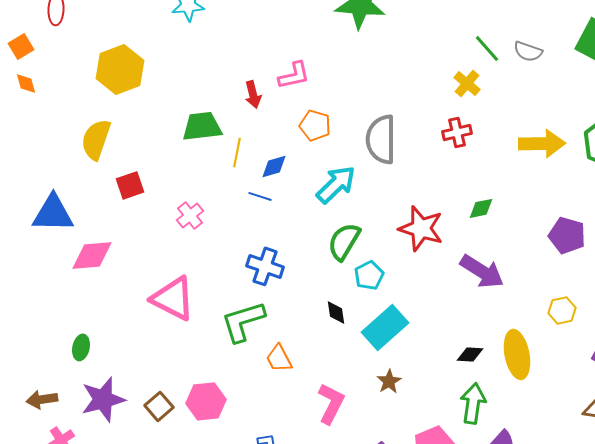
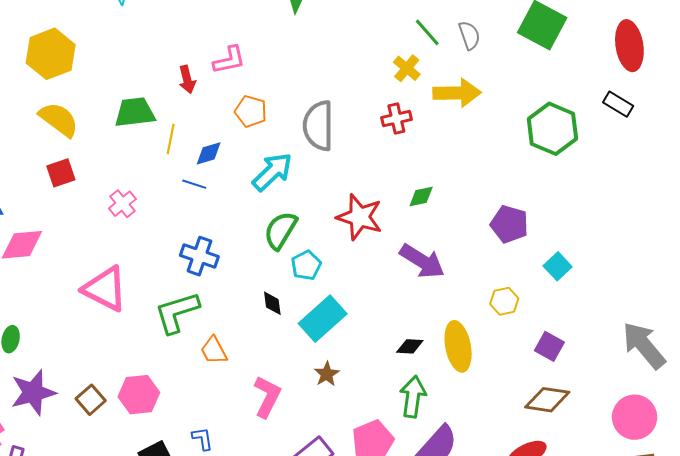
gray semicircle: (528, 51) -> (469, 35), turned -128
yellow semicircle: (96, 139) -> (59, 120), moved, turned 108
yellow arrow: (542, 143) -> (457, 93), moved

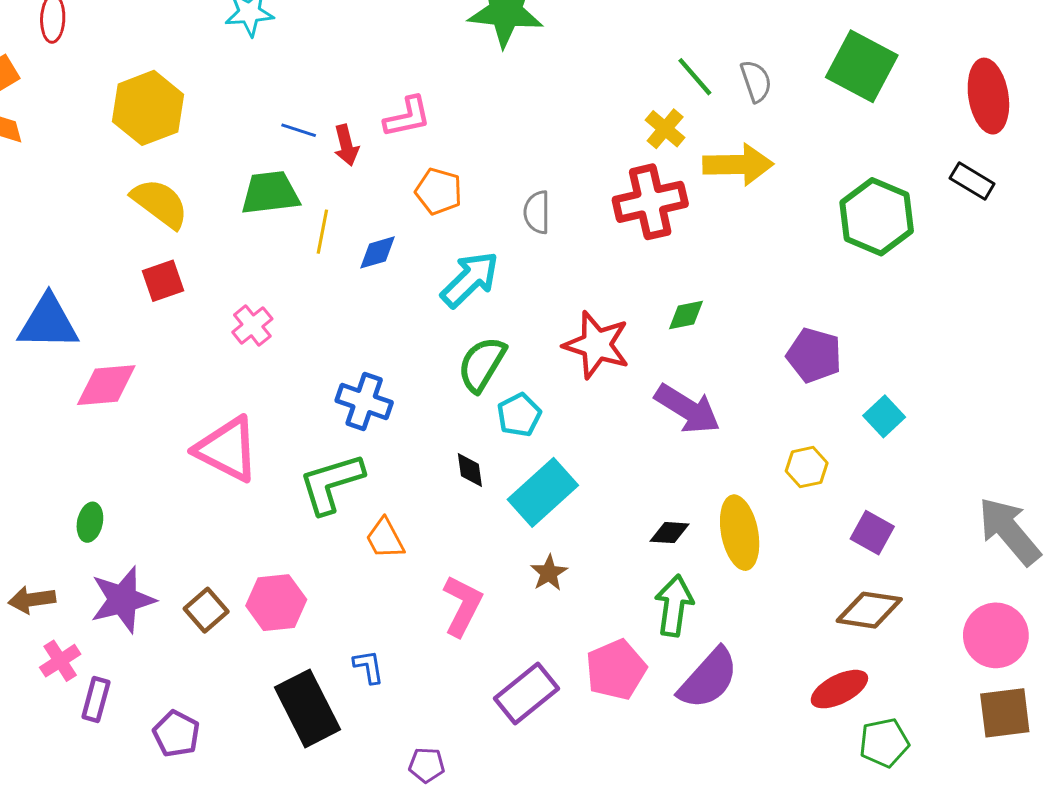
red cross: (396, 119) -> (650, 202), size x1.6
gray semicircle: (318, 126) -> (537, 212), size x0.6
blue line: (194, 184) -> (299, 130), moved

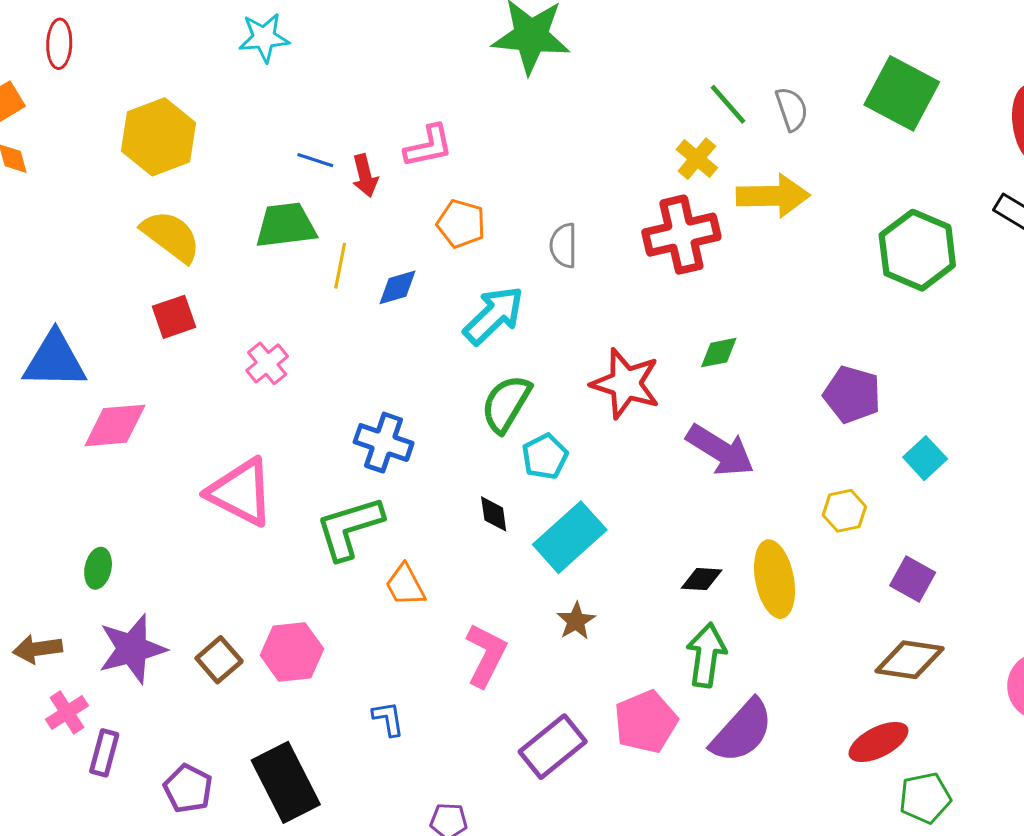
black rectangle: (307, 708) -> (286, 782), moved

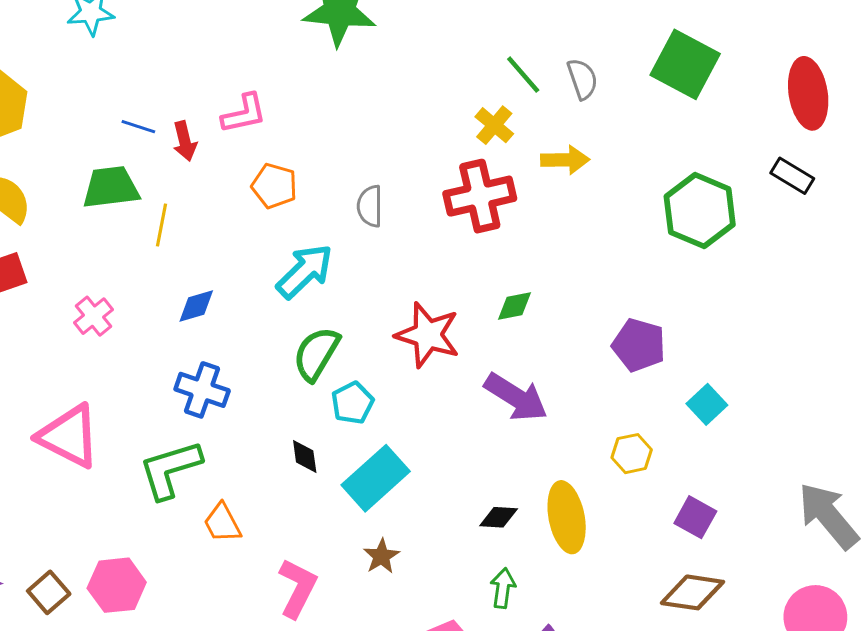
yellow arrow: (773, 196) -> (565, 160), size x0.7
blue diamond: (397, 287) -> (196, 306), moved
green arrow: (706, 655) -> (503, 588), size x0.7

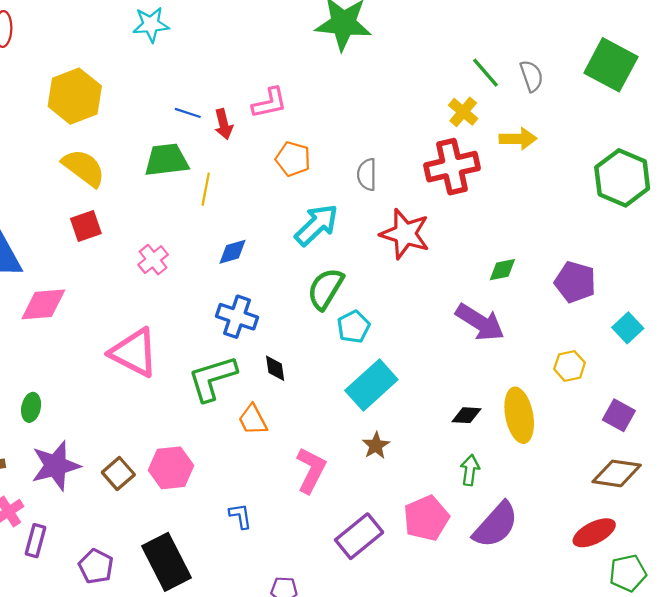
green diamond: (514, 306) -> (502, 270), moved
red star: (428, 335) -> (405, 234), moved
black diamond: (305, 456) -> (275, 368), moved

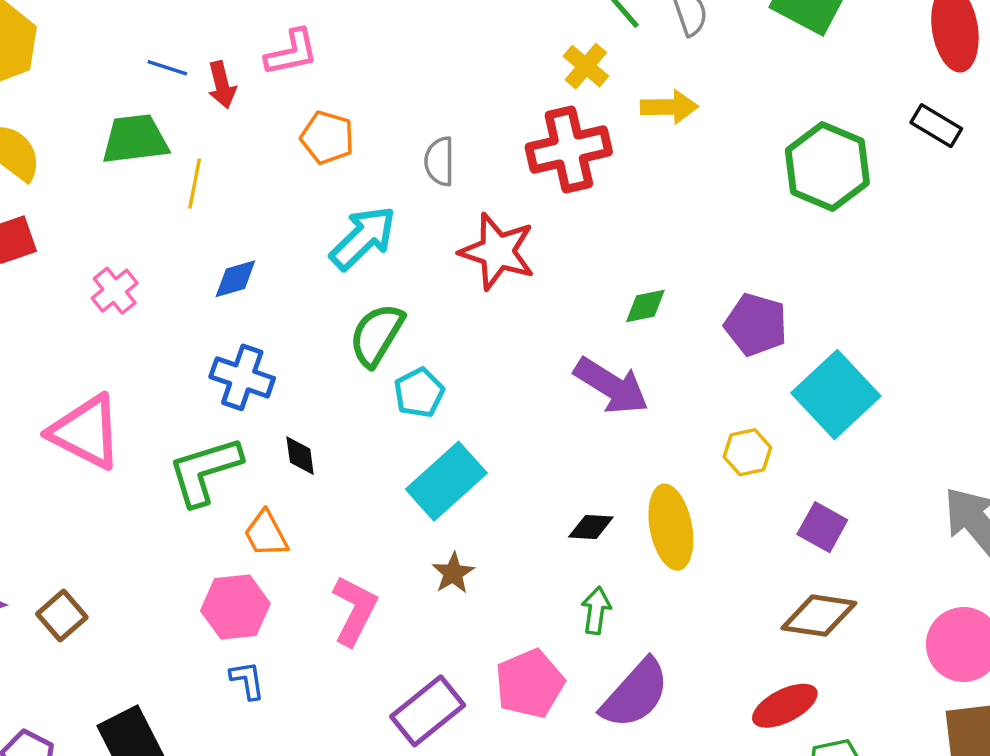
cyan square: (628, 328) -> (836, 394), size x1.8
pink hexagon: (171, 468) -> (235, 607), moved

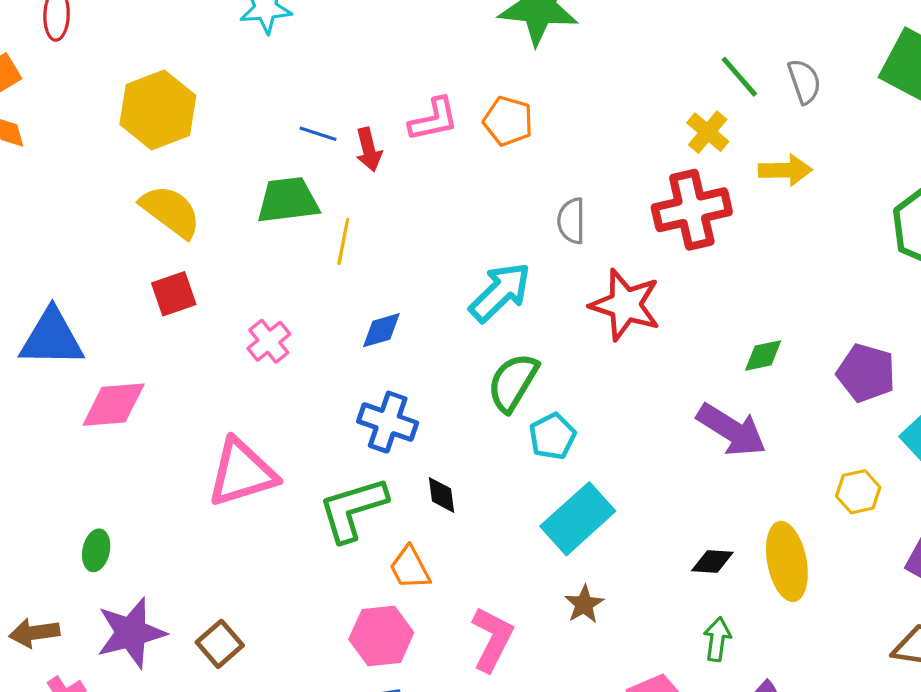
orange pentagon: (327, 138) -> (508, 121), moved
pink triangle: (86, 432) -> (242, 473), turned -44

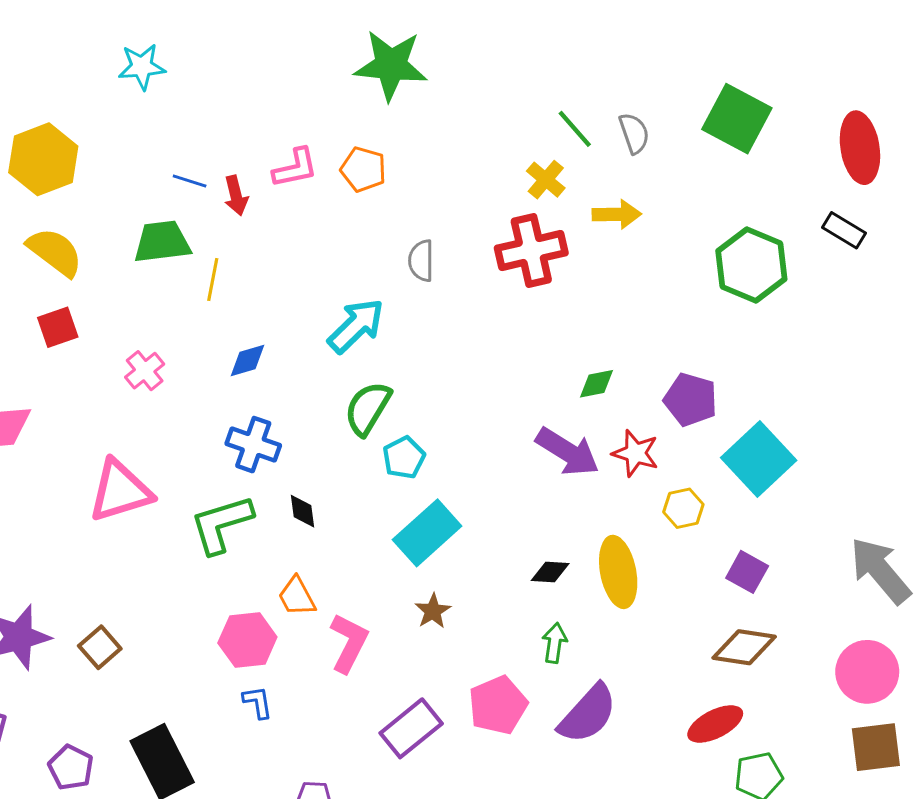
red star: (625, 305) -> (636, 453), moved, size x0.7
orange trapezoid: (410, 568) -> (297, 597), moved

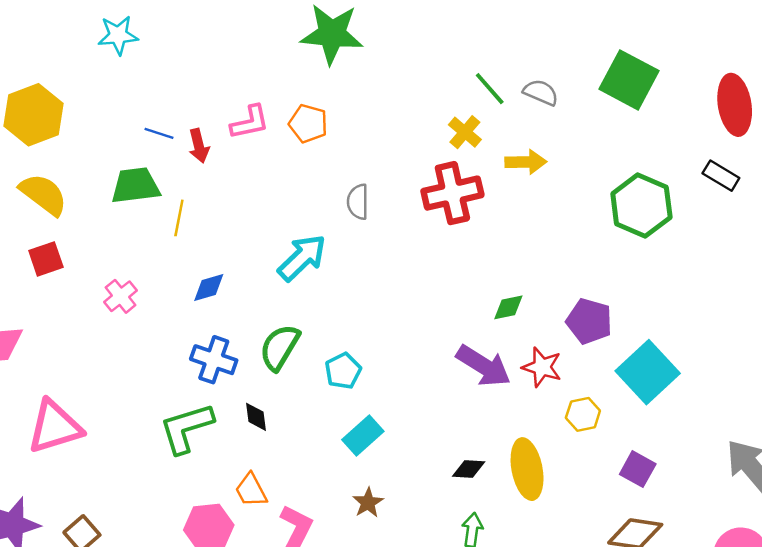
gray semicircle: (634, 133) -> (541, 92), turned -48
green semicircle: (368, 408) -> (280, 347), moved
pink triangle: (120, 491) -> (55, 427), moved
cyan rectangle: (427, 533) -> (363, 436), size x0.7

